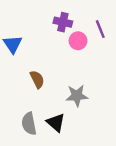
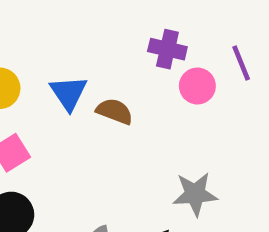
brown semicircle: (37, 79) -> (115, 111), moved, turned -42

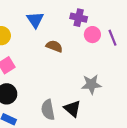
purple line: (241, 63) -> (113, 38), moved
blue triangle: (69, 93) -> (35, 20), moved

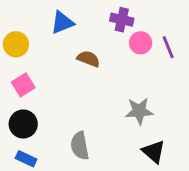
blue triangle: (35, 20) -> (62, 23), turned 42
black triangle: (72, 109) -> (154, 152), moved

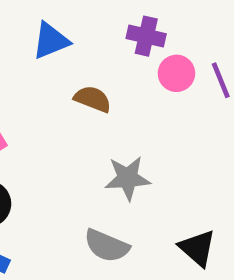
gray star: (139, 111) -> (128, 178), moved
gray semicircle: (80, 146) -> (107, 246), moved, turned -56

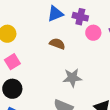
blue triangle: (51, 41) -> (55, 14), moved

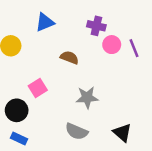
blue triangle: (55, 14) -> (45, 22), moved
pink square: (12, 62) -> (38, 88), moved

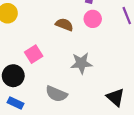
pink circle: (112, 45) -> (93, 19), moved
gray semicircle: (76, 131) -> (56, 94), moved

